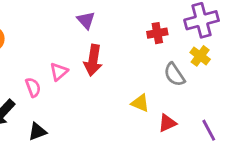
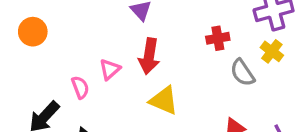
red cross: (157, 33) -> (218, 38), moved
yellow triangle: (140, 103) -> (164, 100), moved, size x1.4

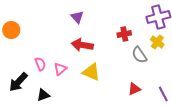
red arrow: (149, 56) -> (82, 45), turned 90
pink triangle: (110, 69) -> (60, 69), moved

